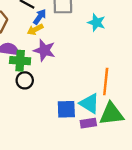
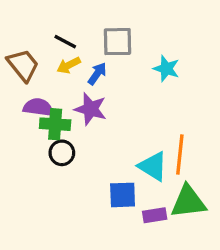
blue arrow: (40, 17) -> (97, 74), moved
yellow arrow: (35, 29) -> (69, 65), moved
cyan triangle: (89, 103) -> (153, 166), moved

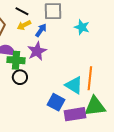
purple star: (91, 109) -> (37, 51), turned 30
blue square: (123, 195) -> (56, 102), turned 30
purple rectangle: (155, 215) -> (75, 114), size x1.5

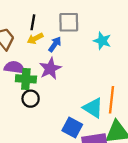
black line: (22, 11) -> (33, 22), turned 72

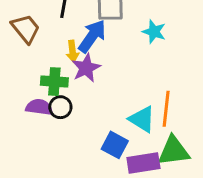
yellow arrow: (35, 38) -> (72, 51), moved, turned -70
blue arrow: (55, 44) -> (92, 36), size x1.6
purple semicircle: (14, 67) -> (39, 107), moved

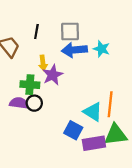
blue arrow: (92, 36) -> (74, 50), moved, turned -130

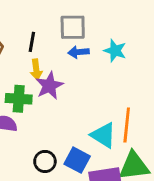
black line: (36, 31) -> (32, 42), moved
blue arrow: (74, 50) -> (79, 52), size x0.6
black circle: (34, 103) -> (45, 161), moved

